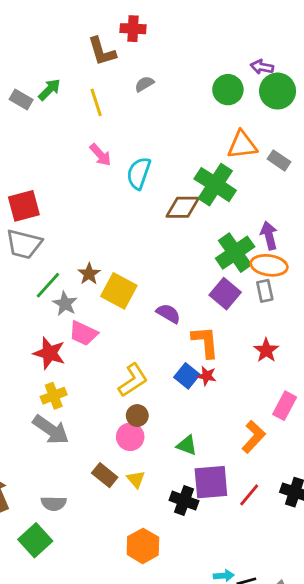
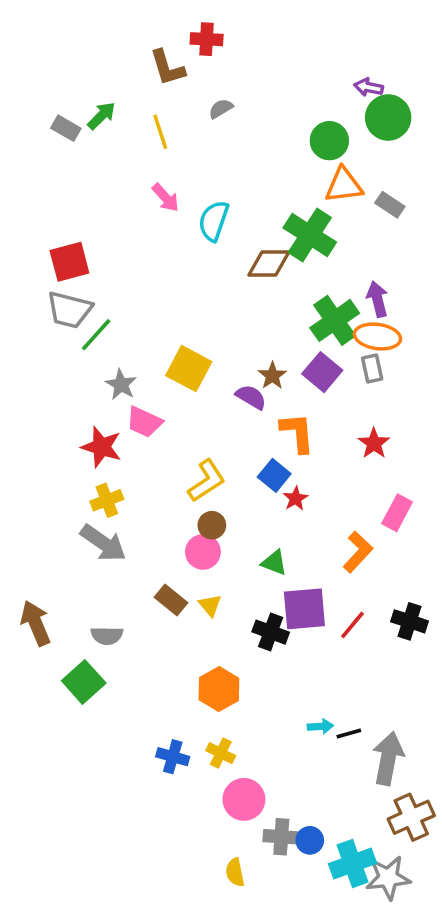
green circle: (228, 90) -> (329, 141), moved
brown star: (89, 274) -> (272, 376), moved
green line: (48, 285) -> (96, 335), moved
red star: (207, 376) -> (296, 499), moved, turned 30

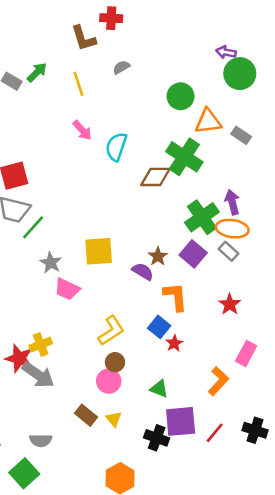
green circle: (329, 141) -> (181, 96), moved
yellow square: (189, 369) -> (99, 251), turned -32
gray rectangle: (372, 369) -> (228, 251), turned -36
red star: (101, 447) -> (19, 358), moved

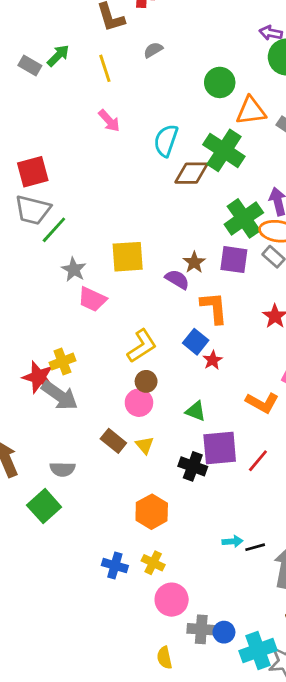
cyan semicircle: (116, 147) -> (166, 141), moved
purple square: (193, 254) -> (234, 260), turned -32
orange L-shape: (218, 381) -> (262, 403), turned 76

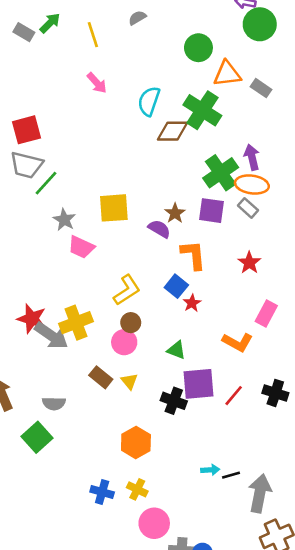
yellow cross: (62, 362) -> (76, 323), moved, size x1.4

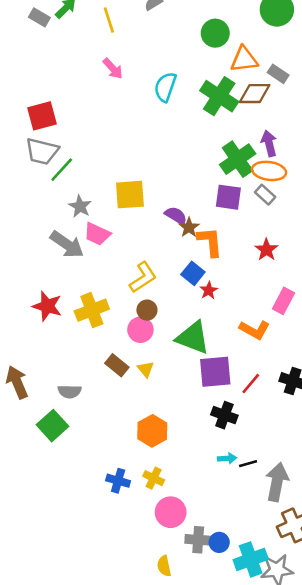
brown diamond: (172, 131) -> (255, 94), moved
brown star: (175, 213) -> (189, 227), moved
gray arrow: (51, 336) -> (67, 244), moved
green triangle: (176, 350) -> (193, 338), size x1.8
black cross: (174, 401) -> (224, 415), moved

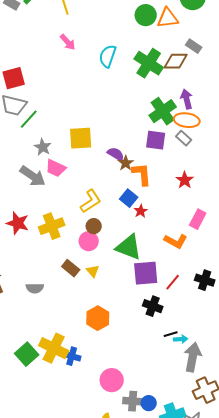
orange triangle: (244, 59) -> (168, 18), moved
green square: (52, 426) -> (27, 354), moved
cyan arrow: (227, 458) -> (181, 339), moved
black line: (248, 464) -> (171, 334), moved
yellow cross: (154, 478) -> (54, 348), moved, size x1.8

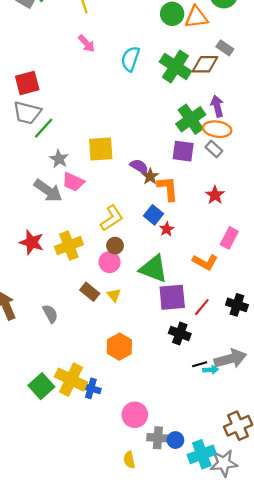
gray semicircle: (35, 288) -> (50, 314), turned -120
gray arrow: (193, 357) -> (230, 359), moved, turned 64

